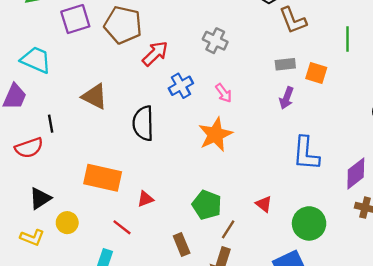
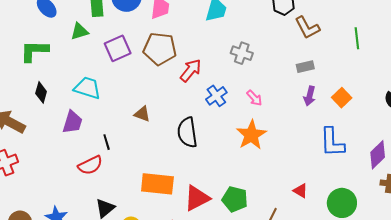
orange square: (316, 73) -> (342, 98), moved, turned 36
brown triangle: (95, 96) -> (142, 114), size x0.7
red triangle: (145, 199) -> (197, 198), size x1.8
green pentagon: (207, 205) -> (235, 199), moved

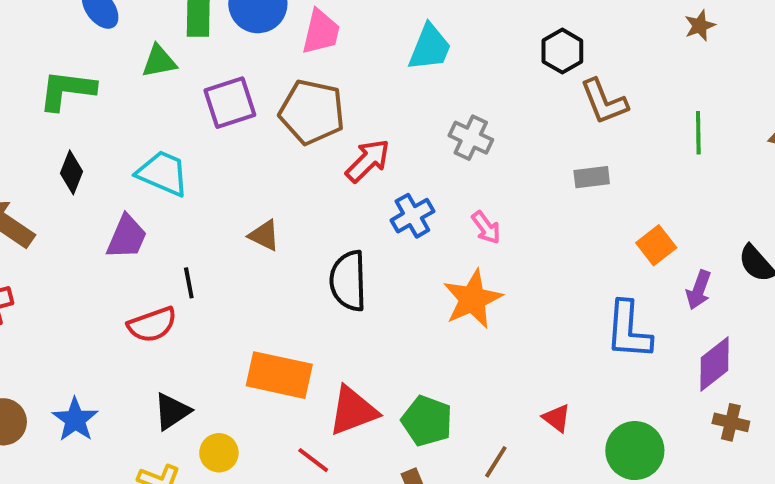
purple arrow: (310, 96) -> (699, 290), moved

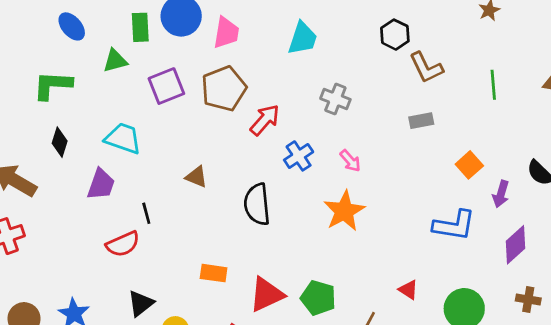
brown pentagon: (312, 112) -> (224, 89), turned -30
blue L-shape: (629, 330) -> (454, 225), turned -81
orange rectangle: (279, 375) -> (214, 273), size x0.6
brown cross: (731, 422) -> (528, 299), moved

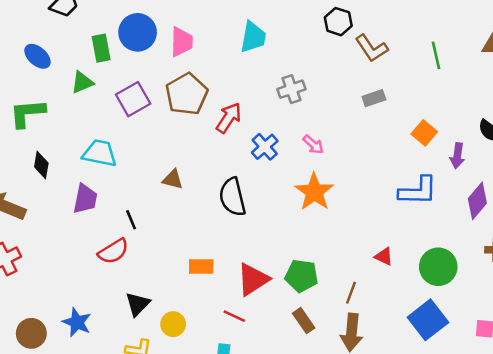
gray cross: (335, 99) -> (291, 89), turned -32

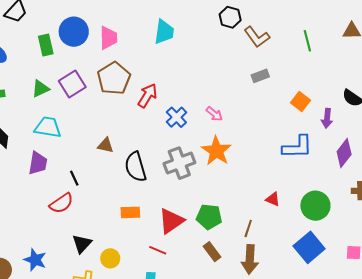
green triangle: (82, 82) -> (40, 89), moved
gray cross: (291, 89) -> (179, 163), moved, size x1.4
black semicircle: (232, 197) -> (136, 167), moved

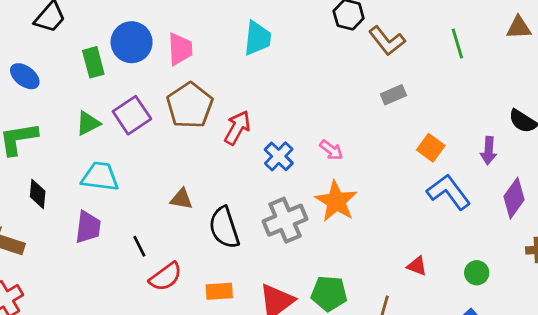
orange square: (301, 102) -> (431, 148), moved
blue L-shape: (297, 147) -> (449, 192), turned -124
red semicircle: (61, 203) -> (166, 277), moved
green circle: (315, 206) -> (477, 273), size x0.6

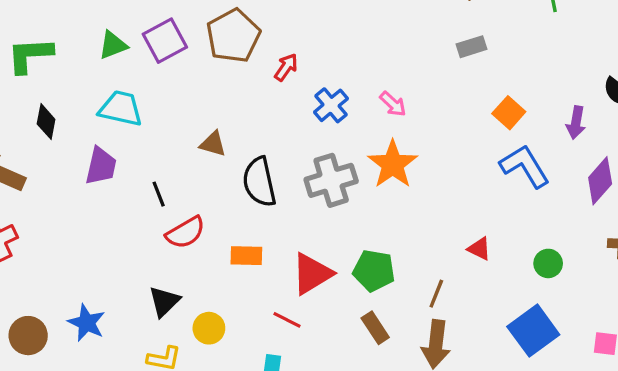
red arrow: (237, 128) -> (286, 67), size x0.7

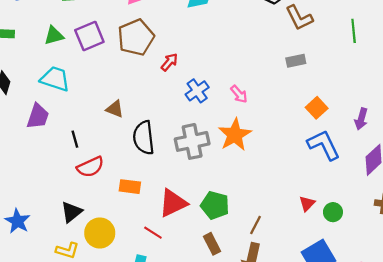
red triangle: (479, 249) -> (307, 203), moved, turned 42
yellow circle: (209, 328) -> (100, 233), size x1.4

